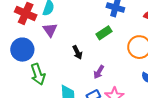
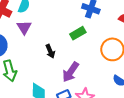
purple arrow: (99, 72) -> (71, 72), size x1.5

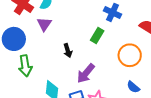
green rectangle: (78, 33) -> (97, 36), turned -35

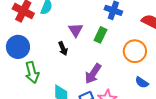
purple triangle: (44, 24) -> (76, 30), moved
black arrow: (68, 51) -> (63, 49), moved

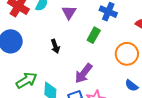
purple triangle: (76, 30) -> (69, 12), moved
green arrow: (32, 72) -> (26, 80), moved, turned -110

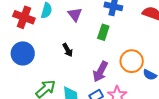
orange circle: (127, 54) -> (132, 61), moved

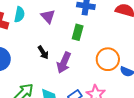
purple arrow: (100, 72) -> (64, 63), moved

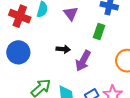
black arrow: (43, 52) -> (63, 49), turned -56

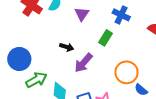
blue circle: (18, 52) -> (19, 59), moved

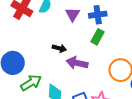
blue cross: (121, 15) -> (98, 15), moved, turned -30
purple arrow: (83, 63) -> (77, 63), turned 65

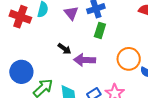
black arrow: (59, 48) -> (64, 49), turned 32

